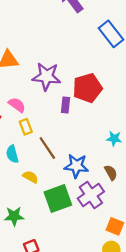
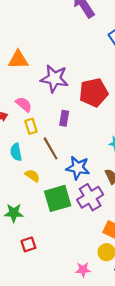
purple rectangle: (65, 105) -> (64, 118), moved

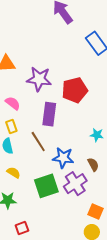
purple rectangle: (64, 118) -> (49, 114), size x1.6
yellow rectangle: (31, 126) -> (11, 126), moved
yellow semicircle: (32, 176) -> (14, 173), moved

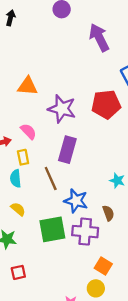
red pentagon: (75, 90) -> (106, 104), moved
purple cross: (75, 184) -> (85, 232), turned 30

